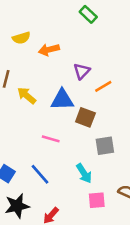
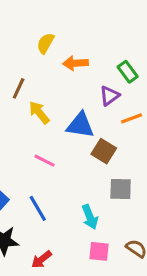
green rectangle: (88, 14) -> (128, 72), moved
yellow semicircle: (21, 38) -> (45, 43), turned 126
pink line: (51, 139) -> (45, 161), moved

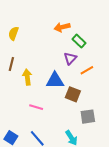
yellow semicircle: (45, 43) -> (13, 33), moved
orange arrow: (75, 63) -> (62, 27), moved
yellow arrow: (39, 112) -> (27, 77), turned 42

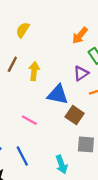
orange arrow: (62, 27) -> (80, 35), turned -49
yellow arrow: (27, 77) -> (34, 71), moved

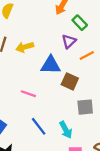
yellow arrow: (34, 71) -> (25, 47), turned -102
blue line: (22, 156) -> (39, 126), moved

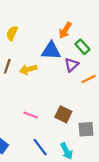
blue triangle: (51, 65) -> (51, 51), moved
brown square: (70, 81) -> (63, 114), moved

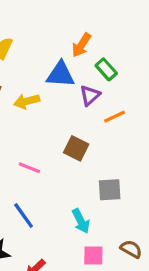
brown square: (63, 114) -> (76, 148), moved
blue line: (40, 147) -> (24, 216), moved

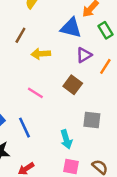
purple triangle: (90, 95) -> (84, 55), moved
yellow arrow: (27, 101) -> (41, 54), moved
orange line: (115, 117) -> (105, 66), turned -42

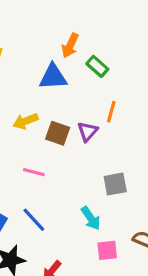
purple triangle: (84, 55) -> (88, 131), moved
brown square: (73, 85) -> (58, 133), moved

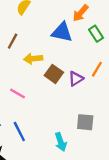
pink line: (34, 172) -> (18, 94), moved

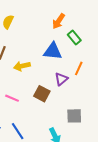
blue triangle: (62, 32) -> (53, 51), moved
brown square: (54, 74) -> (42, 94), moved

